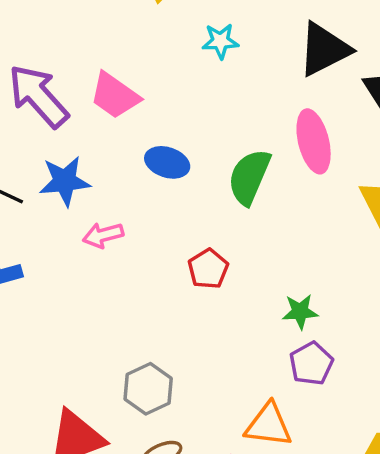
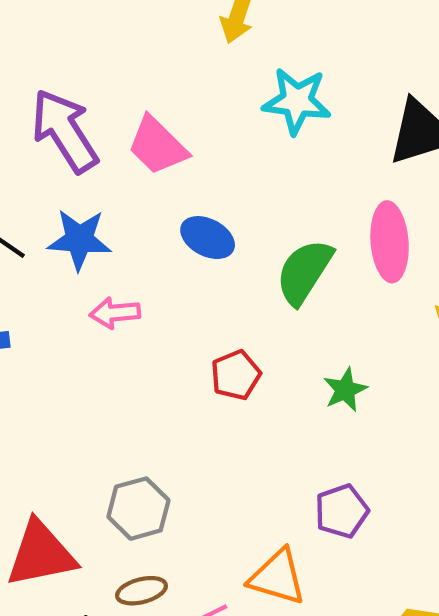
cyan star: (220, 41) -> (297, 101), size x1.5
green star: (300, 312) -> (345, 390), moved, turned -30

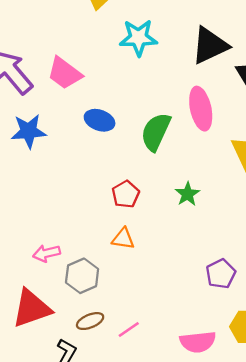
pink arrow: (115, 313) -> (47, 253), moved
purple pentagon: (342, 511) -> (221, 274), moved
orange triangle: (277, 577) -> (123, 239), moved, size x0.7

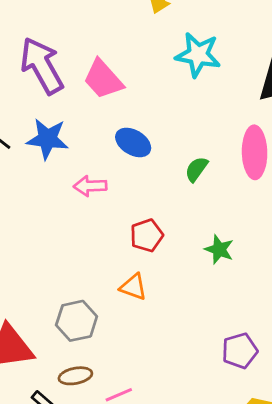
green semicircle: (156, 132) -> (196, 169), size x0.6
green star: (187, 194) -> (219, 249), turned -30
pink arrow: (47, 253) -> (90, 186), moved

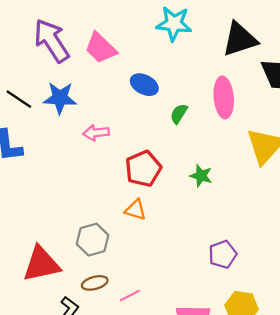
blue ellipse: (133, 142) -> (144, 85), moved
red pentagon: (147, 235) -> (143, 169), size x1.4

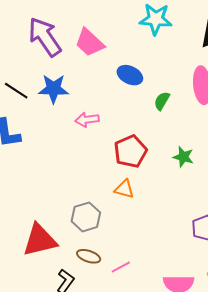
brown ellipse: (95, 283) -> (89, 256), turned 35

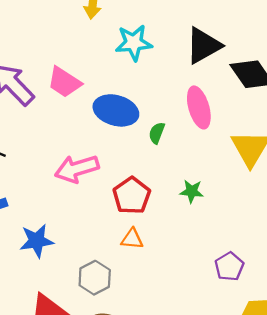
blue ellipse: (130, 75) -> (116, 110), size x1.5
blue star: (53, 89) -> (37, 241), moved
pink arrow: (87, 120) -> (77, 169), size x1.6

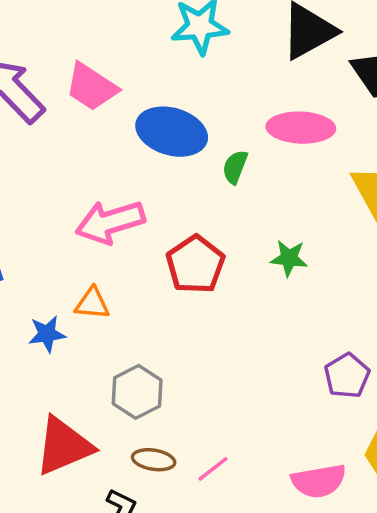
pink ellipse: (199, 107) -> (301, 128), turned -72
orange triangle: (132, 239) -> (92, 303), moved
blue star: (37, 241) -> (47, 334), size x0.7

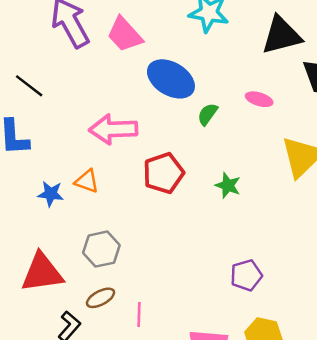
pink ellipse: (301, 128) -> (259, 99), size x0.6
brown ellipse: (154, 460) -> (100, 298), turned -52
pink line: (213, 469) -> (139, 315), turned -65

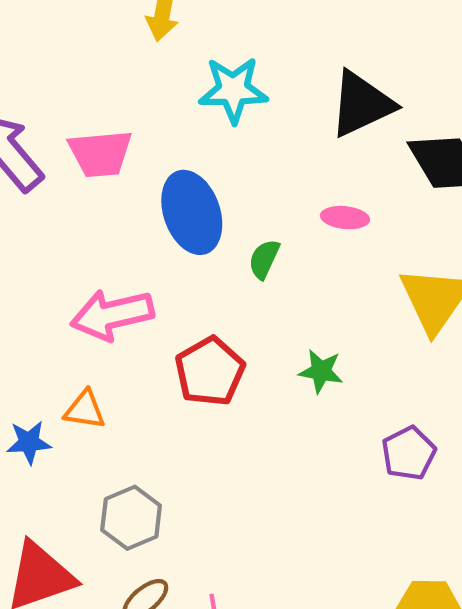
pink trapezoid: (125, 35) -> (100, 154), turned -42
blue ellipse: (171, 79) -> (192, 212), turned 51
purple pentagon: (246, 275) -> (409, 453), moved

